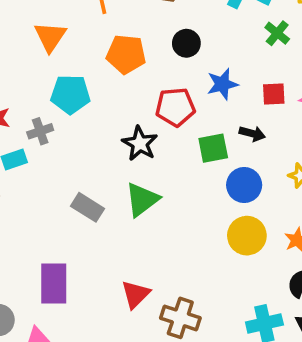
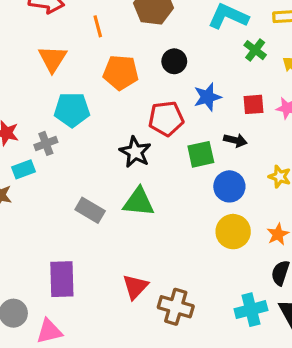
green triangle: (142, 199) -> (139, 202), turned 44

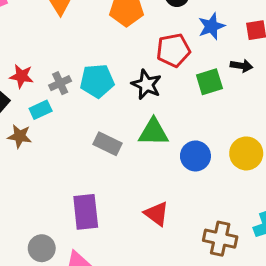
cyan pentagon: (72, 110) -> (97, 81), moved
blue circle: (229, 186) -> (195, 156), moved
red triangle: (135, 287) -> (157, 214), turned -32
brown cross: (176, 307) -> (220, 239), moved

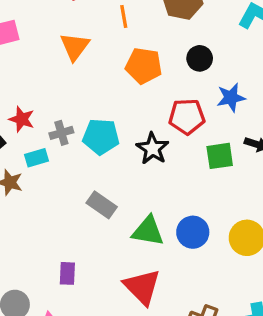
green triangle: (153, 132) -> (148, 231), moved
purple rectangle: (86, 212) -> (67, 273), size x0.6
red triangle: (157, 214) -> (142, 287), size x1.4

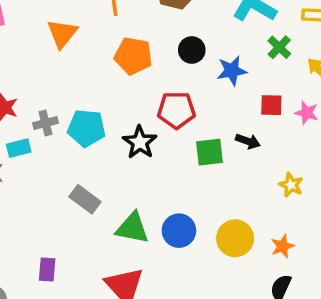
blue star: (231, 98) -> (232, 71), moved

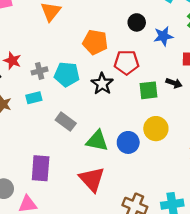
orange pentagon: (133, 56) -> (95, 42), moved
cyan rectangle: (19, 148) -> (34, 98), moved
yellow circle: (235, 238) -> (156, 129), moved
purple rectangle: (47, 269) -> (41, 168), size x1.6

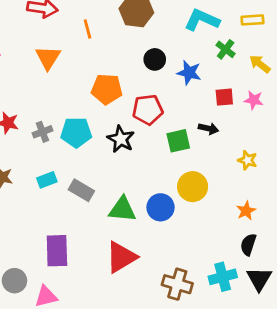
blue star: (163, 36) -> (189, 73), turned 30
cyan rectangle: (34, 98) -> (47, 180), moved
red triangle: (92, 179) -> (121, 257), turned 48

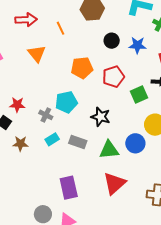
gray cross: (42, 132) -> (46, 115), moved, turned -32
black star: (121, 139) -> (101, 117), moved

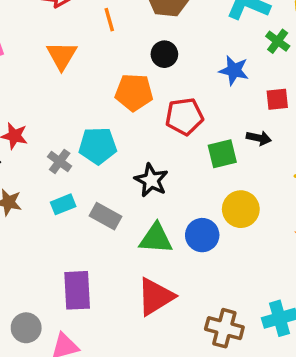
black circle: (112, 41) -> (164, 54), moved

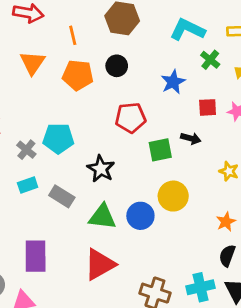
blue star: (234, 70) -> (173, 82), turned 30
orange pentagon: (134, 92) -> (78, 75), moved

